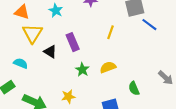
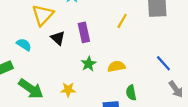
blue line: (149, 25) -> (163, 63), moved
yellow line: (111, 32) -> (122, 21), moved
green semicircle: (134, 88) -> (131, 93), moved

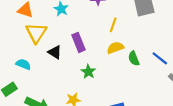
yellow semicircle: (116, 66) -> (115, 48), moved
green semicircle: (131, 93) -> (134, 58), moved

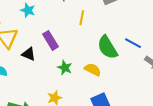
yellow semicircle: (115, 48) -> (93, 70), moved, turned 56
green semicircle: (134, 58) -> (107, 47), size x1.6

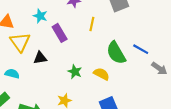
purple rectangle: (50, 40) -> (60, 33), moved
black triangle: (29, 54) -> (40, 58), turned -32

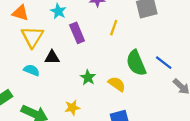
cyan semicircle: (12, 74) -> (32, 70), moved

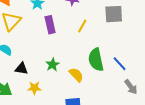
black triangle: (52, 57) -> (21, 69), moved

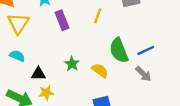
blue line: (120, 64) -> (146, 50), turned -63
gray arrow: (131, 87) -> (143, 74), moved
yellow star: (34, 88) -> (46, 93), moved

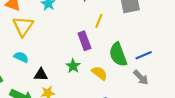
purple rectangle: (62, 20) -> (84, 41), moved

